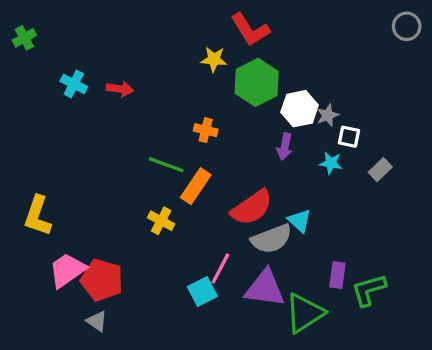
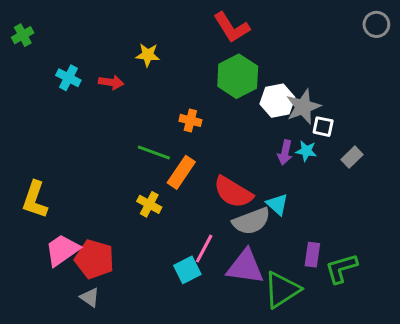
yellow star: (214, 59) -> (148, 55), moved
gray star: (328, 115) -> (303, 107), size x1.6
purple arrow: (285, 147) -> (285, 152), moved
red semicircle: (252, 208) -> (233, 192), turned 66

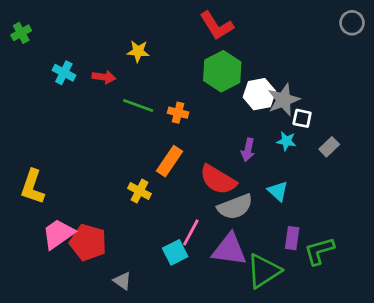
green line: (154, 152) -> (138, 106), moved
purple arrow: (285, 152) -> (248, 150), moved
cyan triangle: (277, 204) -> (278, 191), moved
gray triangle: (90, 297) -> (122, 281), moved

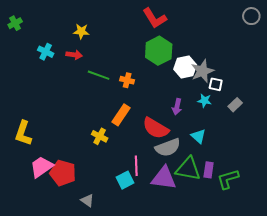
yellow star: (138, 51) -> (81, 31), moved
pink line: (191, 232) -> (136, 166), turned -30
green triangle: (264, 271) -> (188, 169), moved, turned 44

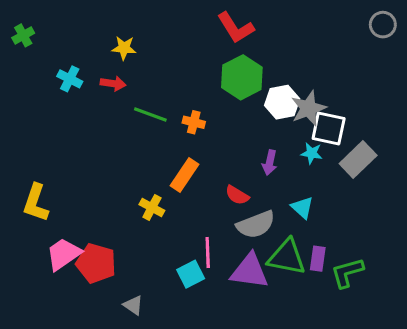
white square: (216, 84) -> (329, 128), size x1.6
gray rectangle: (235, 105) -> (358, 159), size x1.6
red semicircle: (156, 128) -> (237, 195), size x0.6

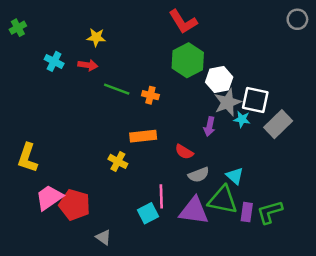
gray star: (308, 108) -> (228, 102), moved
orange rectangle: (184, 175) -> (143, 136), turned 50
cyan triangle: (302, 208) -> (235, 176), moved
gray semicircle: (256, 225) -> (199, 175), size x0.7
purple rectangle: (318, 259) -> (247, 212), moved

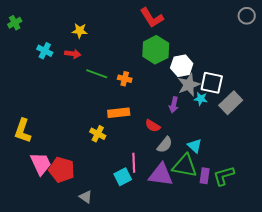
gray semicircle: (199, 175) -> (165, 145), turned -30
pink trapezoid: (49, 198) -> (41, 164), turned 100

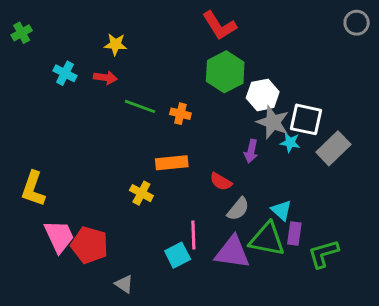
gray star: (189, 85) -> (273, 122), turned -30
purple rectangle: (205, 176) -> (294, 233), moved

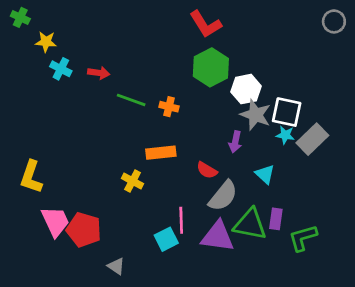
green cross: (22, 33) -> (20, 17), moved, turned -36
yellow star: (115, 44) -> (46, 42), moved
cyan star: (290, 143) -> (285, 135), moved
gray semicircle: (238, 209) -> (223, 196), size x1.4
cyan triangle: (281, 210) -> (265, 174), moved

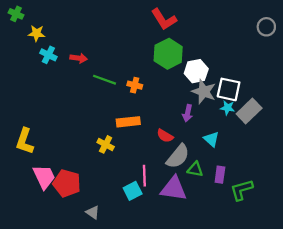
gray circle: (334, 21) -> (266, 27), moved
green triangle: (250, 224) -> (195, 169), moved, size x0.6

